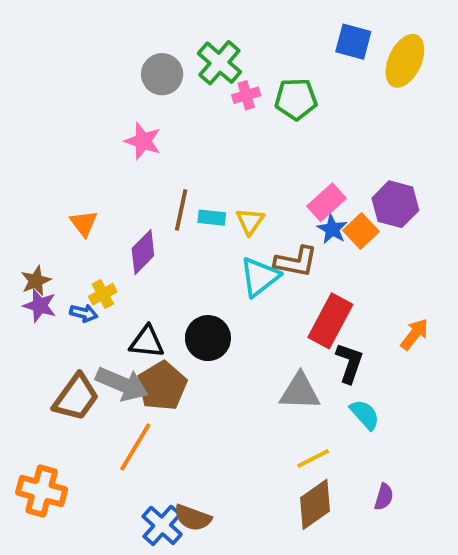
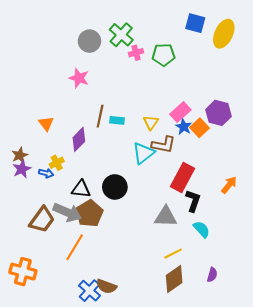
yellow triangle: (250, 221) -> (151, 122), moved
purple star: (40, 306) -> (22, 169), turned 30

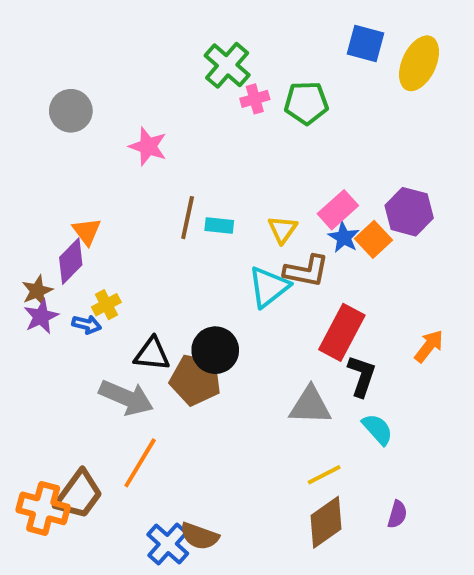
gray circle: (89, 41) -> (71, 111), moved
purple diamond: (79, 139) -> (71, 261), moved
brown pentagon: (89, 213) -> (195, 380), moved, turned -30
brown trapezoid: (42, 220) -> (79, 495), moved

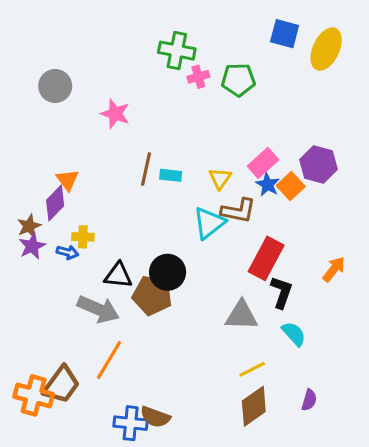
green cross: (227, 65) -> (177, 51), turned -30
yellow cross: (106, 305) -> (83, 237), turned 30
blue cross: (168, 544) -> (131, 423), turned -36

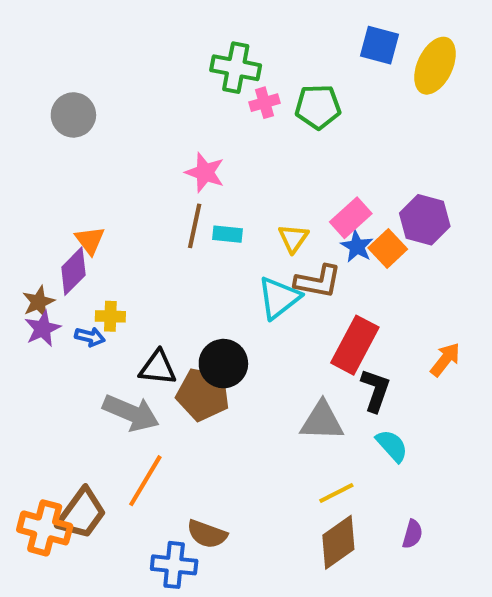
pink star: (115, 114) -> (205, 172), moved
brown semicircle: (155, 417) -> (207, 534), moved

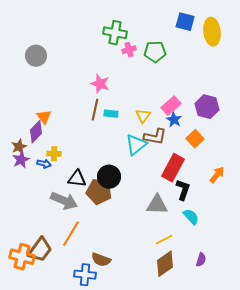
yellow ellipse: (435, 66) -> (212, 32), turned -32
orange square: (388, 249) -> (195, 139), moved

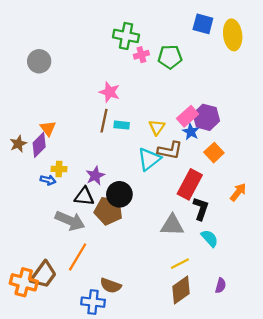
purple hexagon: (207, 107) -> (206, 117), moved
brown star: (19, 147) -> (18, 144), moved
purple star: (21, 160) -> (95, 176), moved

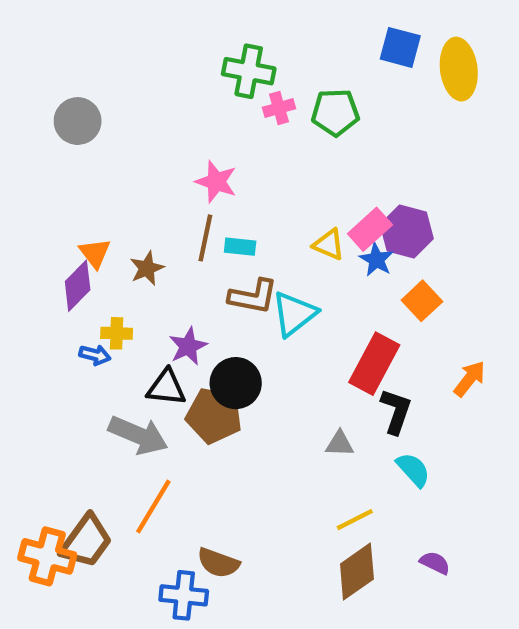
yellow triangle: (157, 127) -> (329, 244), moved, turned -42
brown star: (18, 144) -> (147, 268), moved
brown L-shape: (170, 150) -> (253, 296), moved
gray triangle: (172, 225) -> (340, 444), size x0.6
purple semicircle: (221, 286) -> (435, 563), turned -80

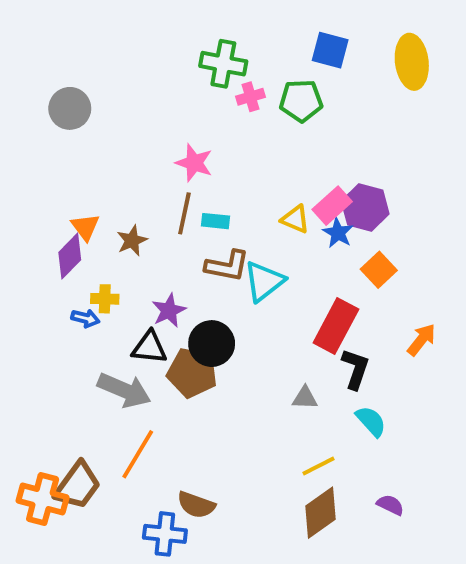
blue square: (400, 47) -> (330, 50), moved

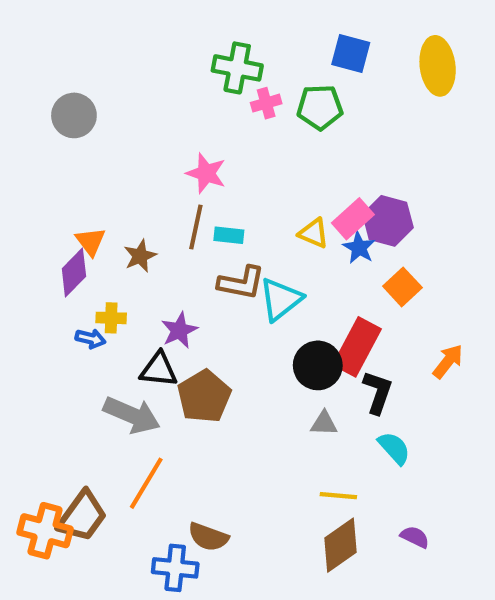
black circle: (212, 344) -> (318, 365), moved
brown pentagon: (192, 373) -> (204, 396), turned 30
yellow line: (319, 466) -> (338, 496), turned 32

